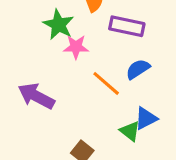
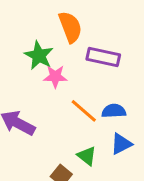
blue semicircle: (138, 69) -> (114, 111), moved, turned 30
green triangle: (130, 131) -> (87, 156), moved

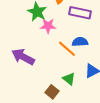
blue semicircle: (114, 111) -> (80, 42), moved

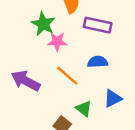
orange line: (67, 49) -> (67, 76), moved

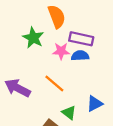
pink star: (57, 42) -> (61, 51), moved
blue semicircle: (98, 62) -> (80, 56), moved

